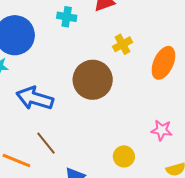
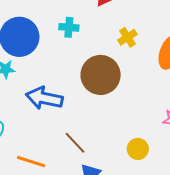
cyan cross: (67, 17) -> (69, 27), moved
brown line: (46, 143) -> (75, 143), moved

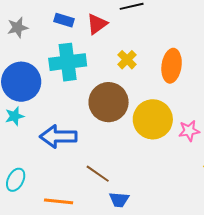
cyan cross: (69, 27) -> (68, 62), size x1.8
yellow circle: (138, 149) -> (153, 119), moved, size x1.8

